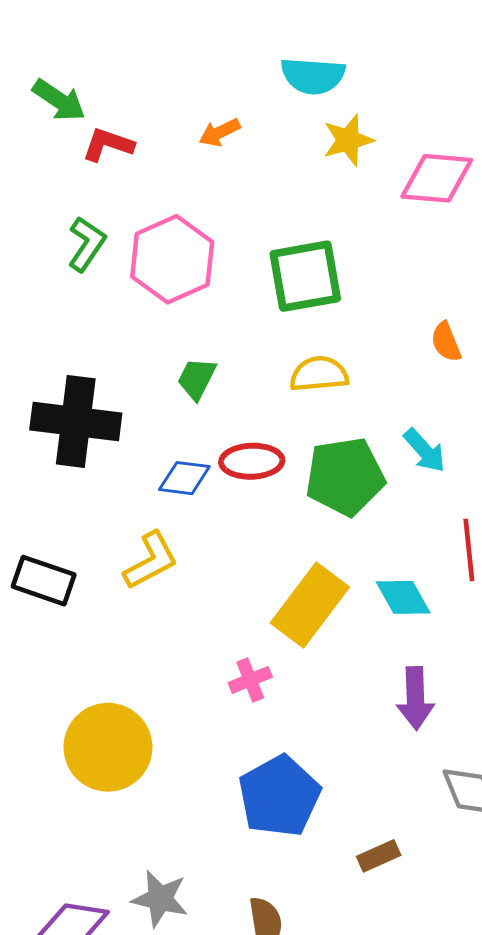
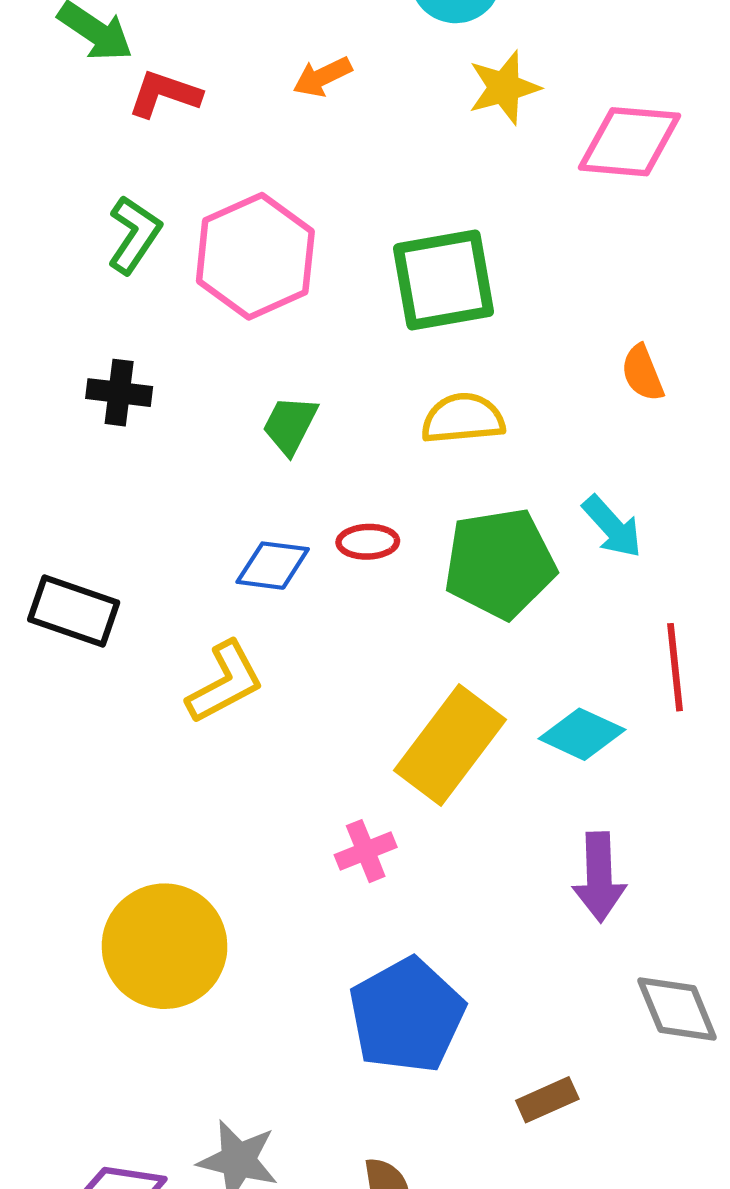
black cross: (76, 421) -> (119, 393), moved, size x0.5
red ellipse: (252, 461) -> (368, 542), size x0.7
black rectangle: (44, 581) -> (74, 611), moved
cyan diamond: (403, 597) -> (582, 734), turned -36

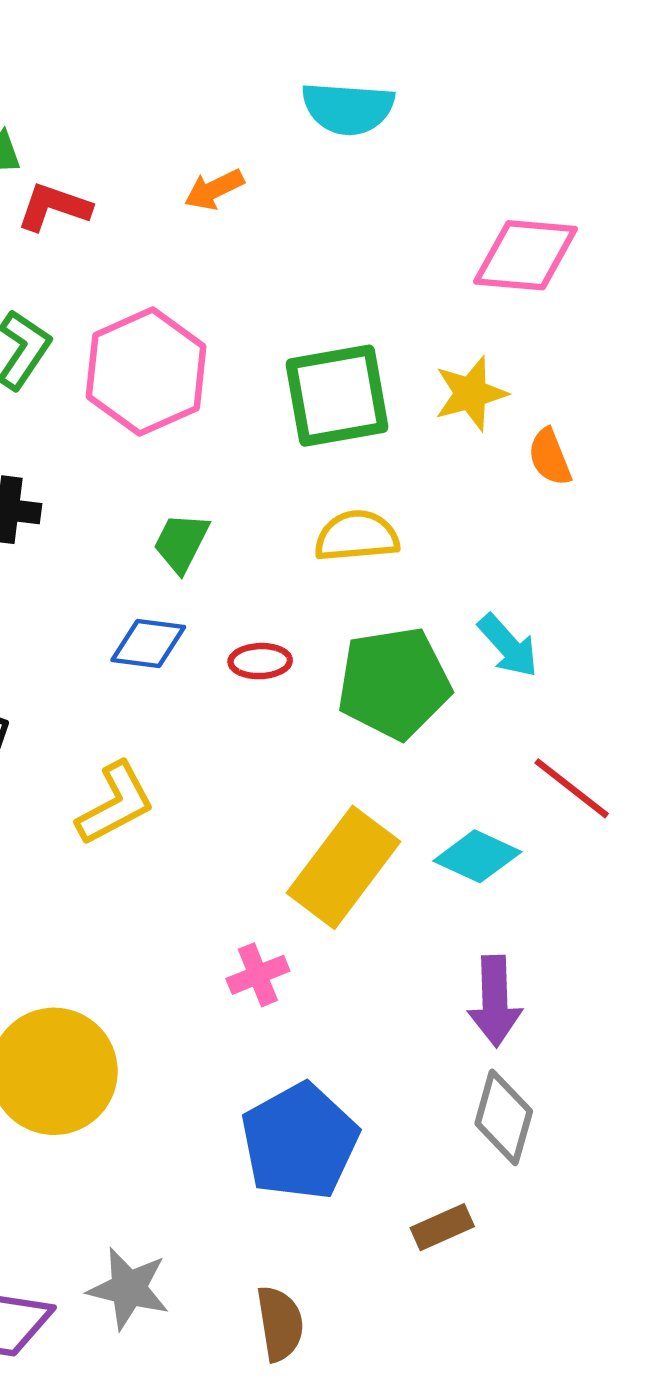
yellow star: (504, 88) -> (471, 393), moved
orange semicircle: (642, 373) -> (550, 457), moved
blue diamond: (273, 566) -> (148, 644), moved
red line: (675, 667) -> (572, 788), turned -46
gray diamond: (677, 1009) -> (504, 1117), moved, turned 38

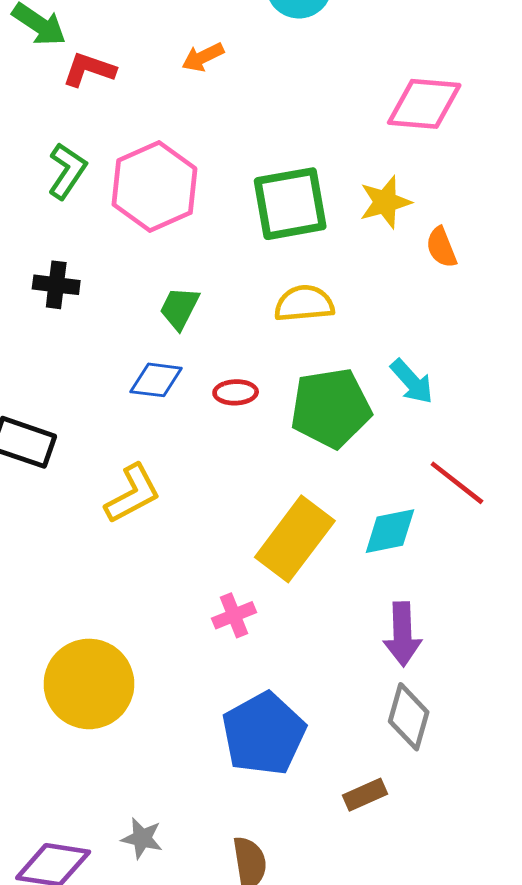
cyan diamond: (477, 856) -> (390, 531), turned -36
gray star: (129, 1288) -> (142, 838), size x0.7

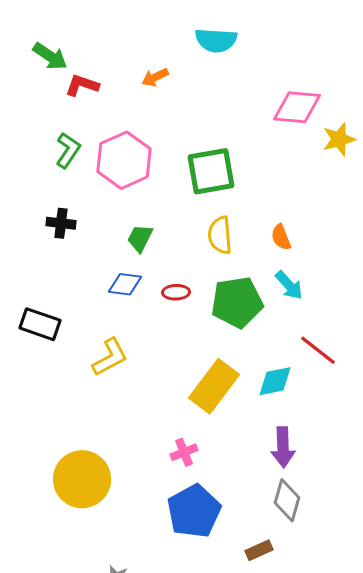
yellow star: (385, 202) -> (339, 139), moved
orange semicircle: (441, 247) -> (281, 237), moved
yellow semicircle: (304, 303) -> (220, 235), turned -90
pink cross: (234, 615) -> (184, 452), moved

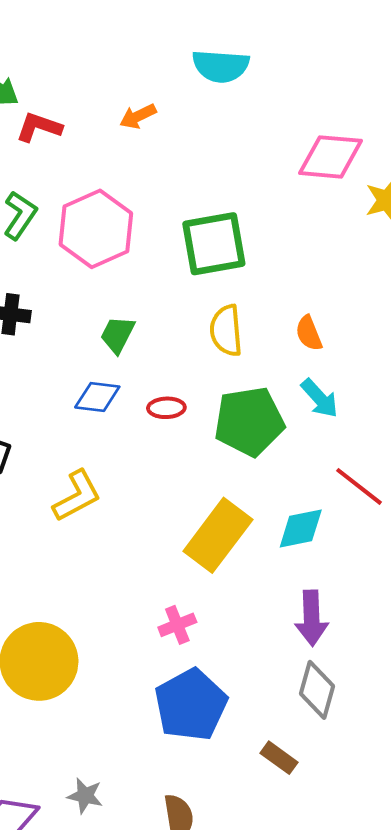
brown rectangle: (259, 550) -> (279, 758), turned 60

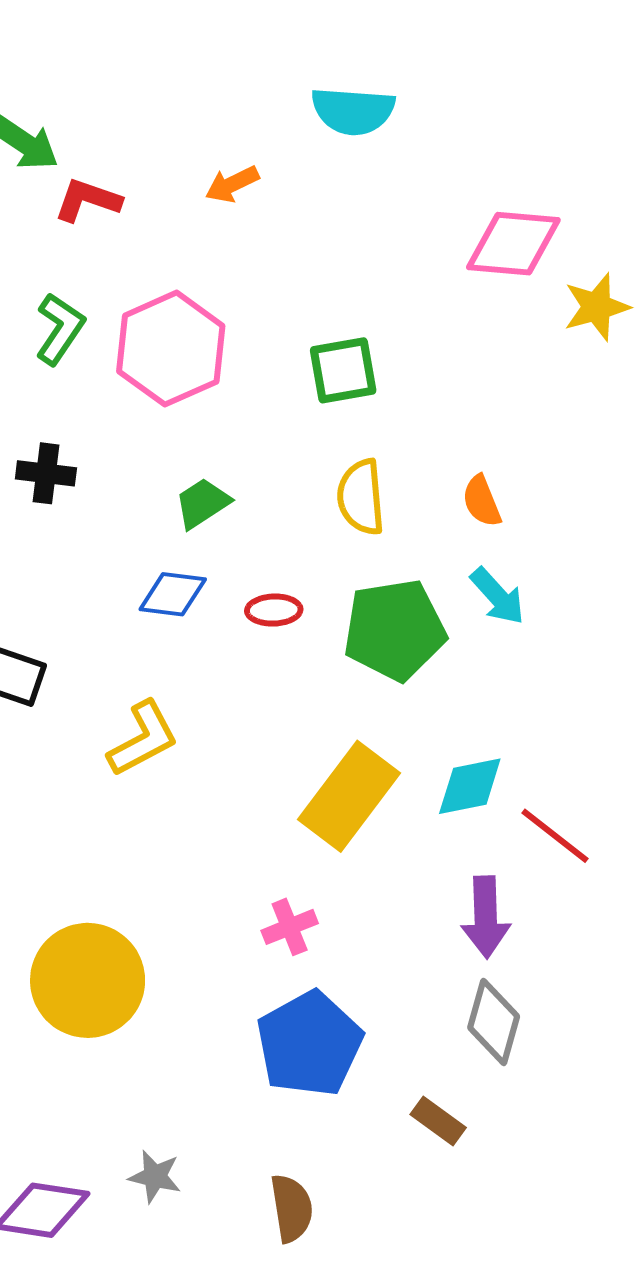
green square: (214, 244) -> (343, 370), size x0.7
green trapezoid: (118, 335) -> (202, 503), turned 30
red line: (359, 486) -> (555, 836), moved

